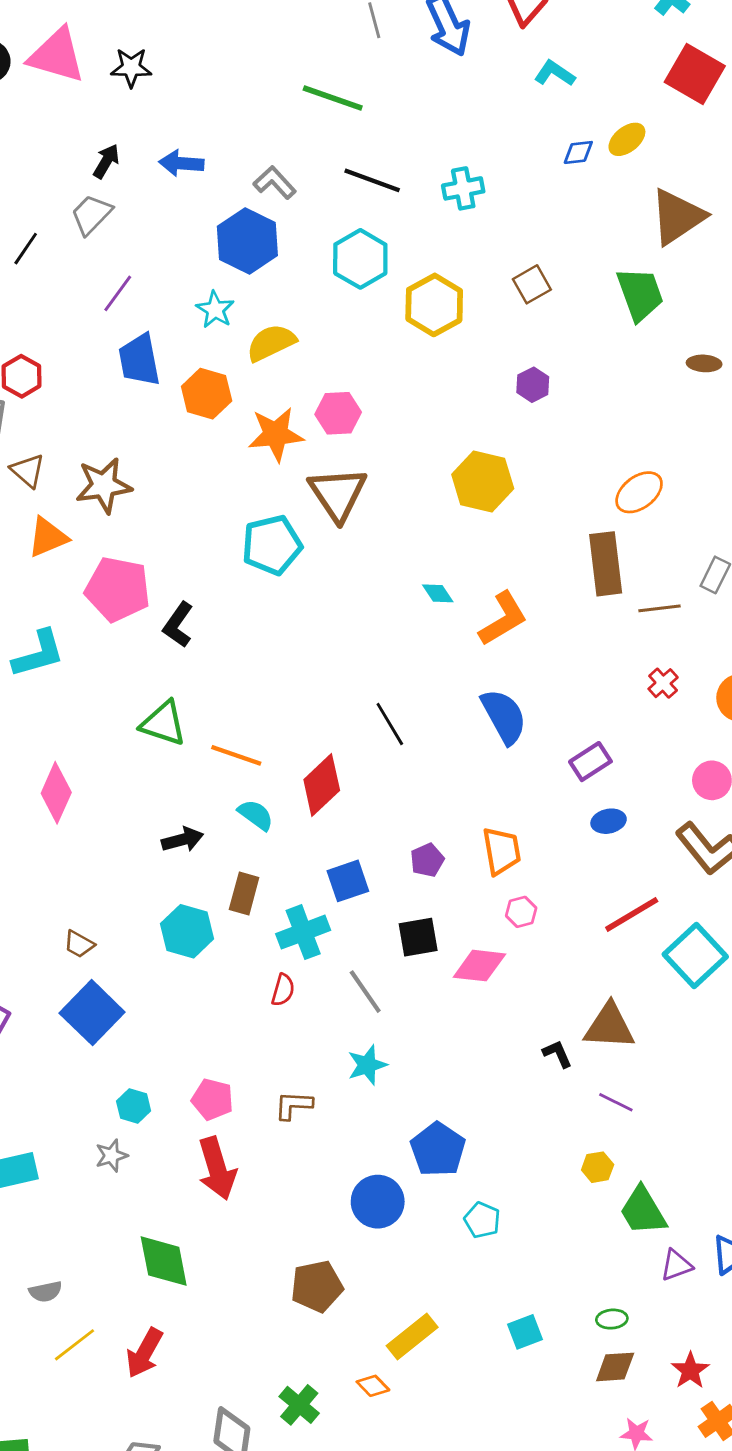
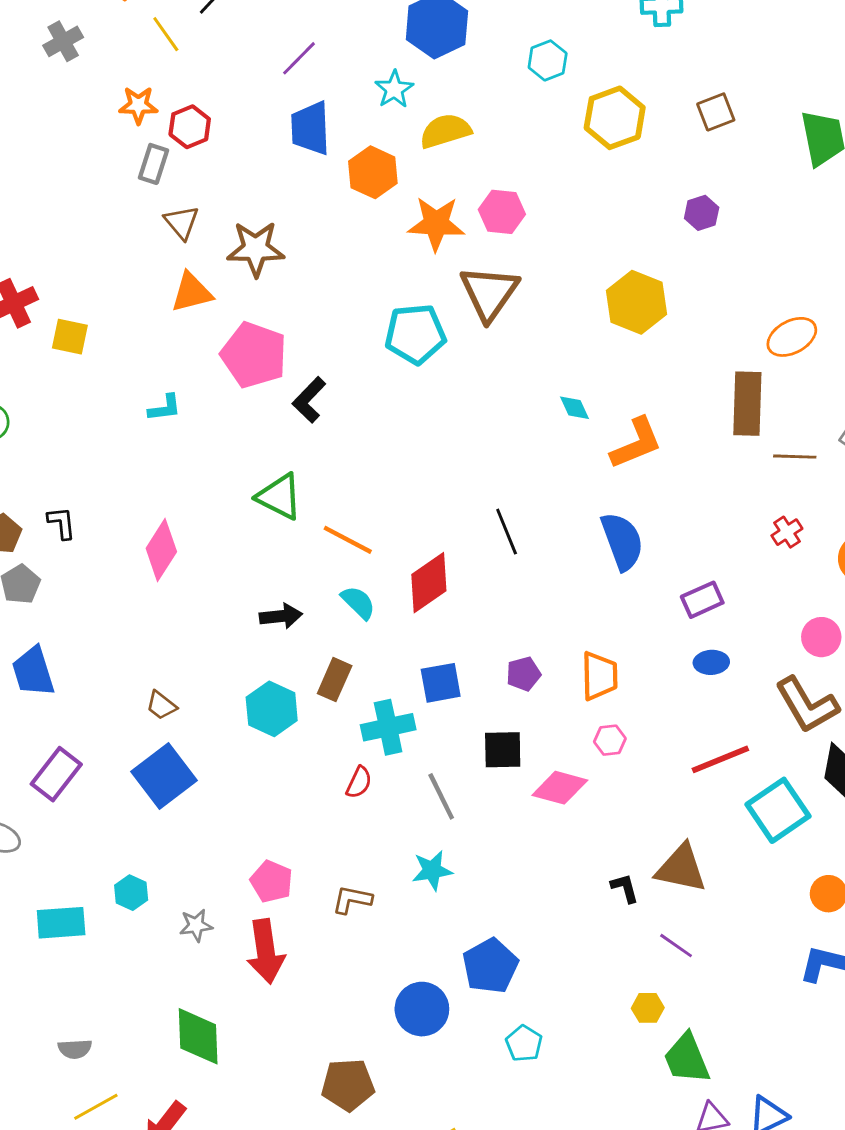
cyan hexagon: (360, 259) -> (548, 60), size x0.7
cyan L-shape: (38, 654) -> (165, 408), size x0.6
cyan hexagon: (134, 1106) -> (131, 893), moved
gray star: (111, 1156) -> (196, 925), moved

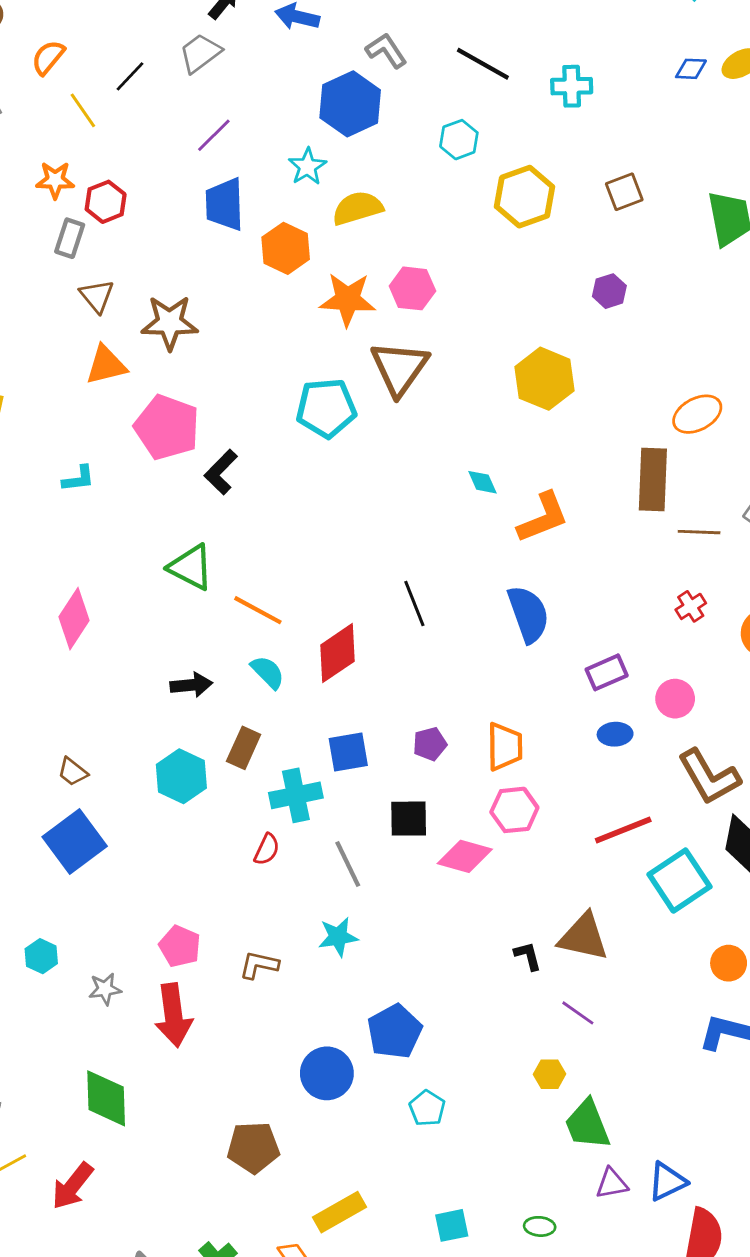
pink circle: (821, 637) -> (675, 699), moved
pink hexagon: (610, 740) -> (514, 810), size x1.5

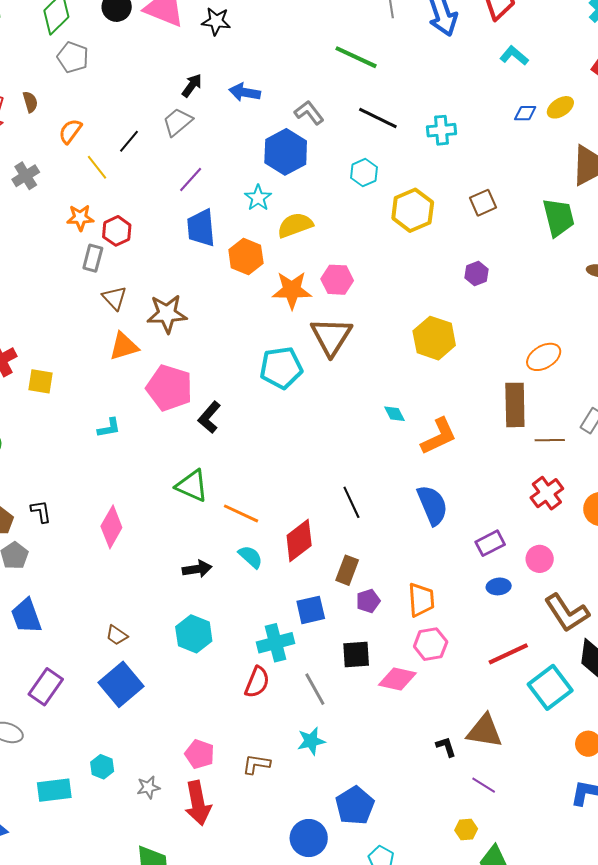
red cross: (691, 606) -> (547, 493), size x1.5
brown rectangle: (244, 748) -> (347, 570), moved
red semicircle: (267, 849) -> (257, 682), size x1.4

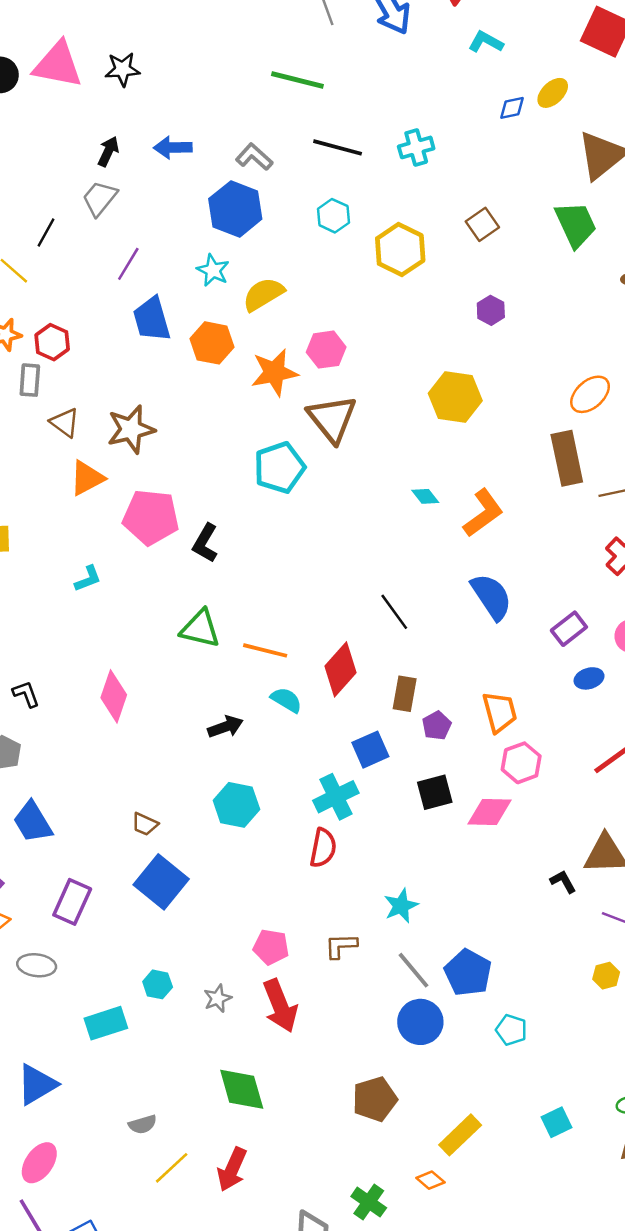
gray line: (315, 689) -> (413, 970), moved

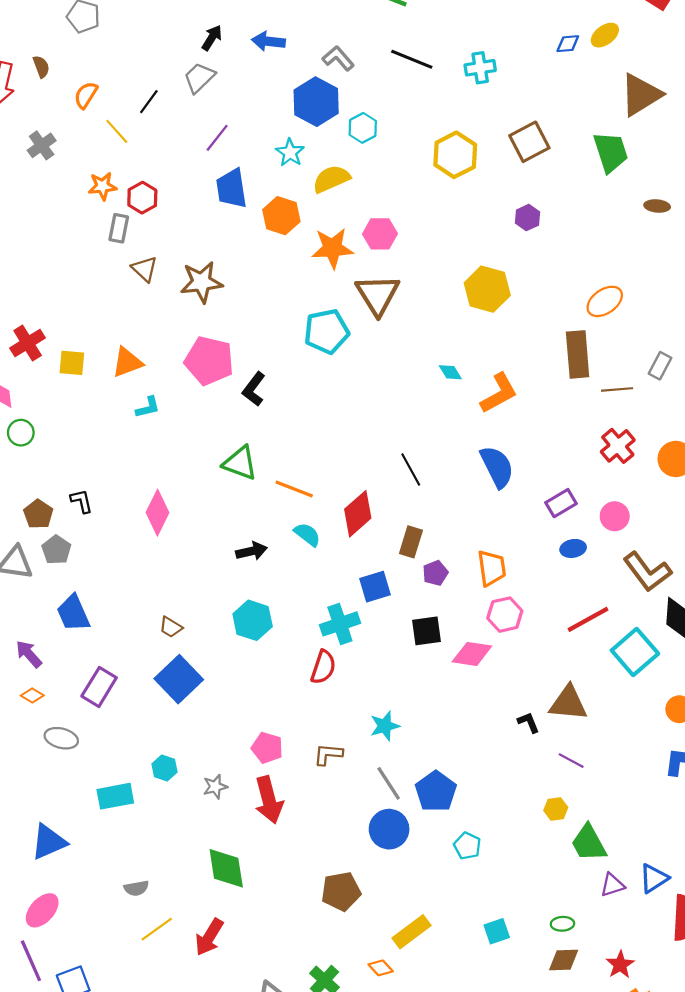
cyan hexagon: (333, 216) -> (363, 128), moved
brown square: (482, 224) -> (529, 142), size x1.4
orange triangle: (87, 478) -> (127, 362), moved

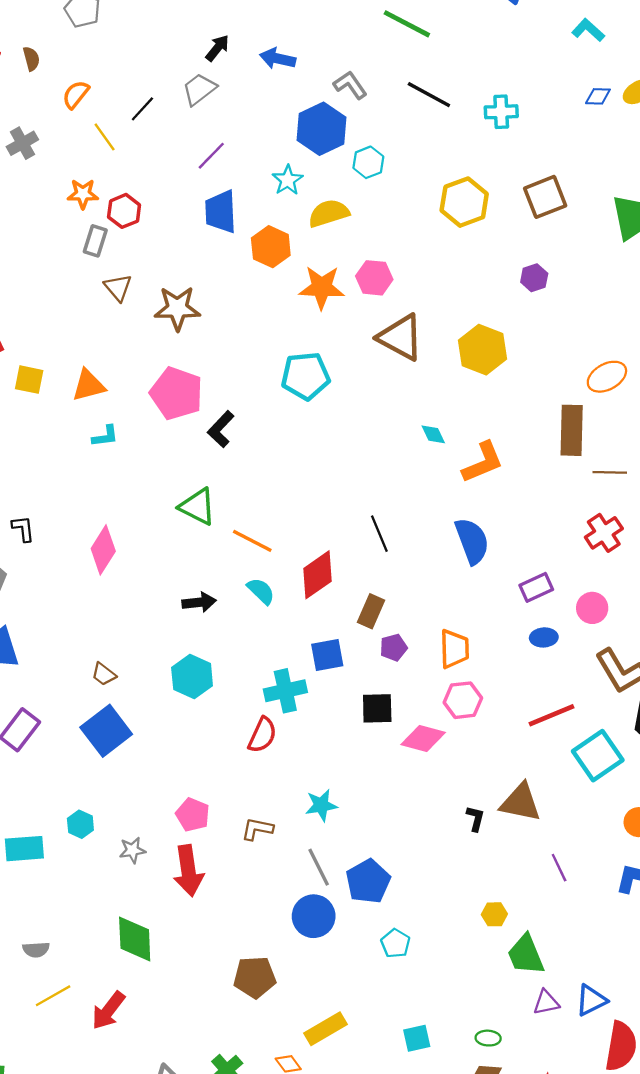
brown triangle: (378, 295) -> (401, 337), moved, turned -36
black L-shape: (528, 722) -> (475, 818), turned 30
purple line: (571, 761) -> (559, 868), moved, turned 30

